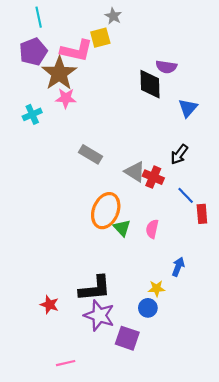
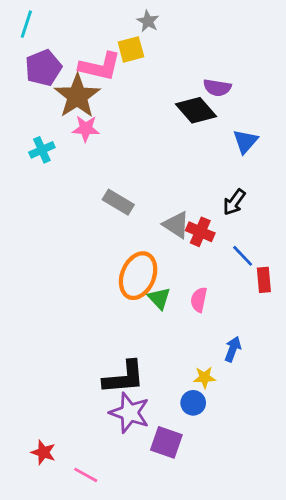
cyan line: (39, 17) -> (26, 24), moved, turned 30
black diamond: (150, 84) -> (196, 110), turned -40
red star: (49, 305) -> (43, 452), moved
pink line: (66, 363) -> (86, 475), turned 42

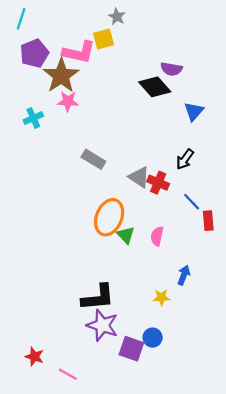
blue circle: (193, 403) -> (153, 338), moved

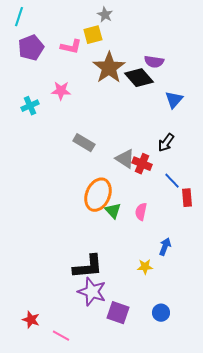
pink L-shape: (79, 52) -> (71, 47), size x0.7
brown star: (61, 76) -> (109, 68), moved
blue circle: (153, 338) -> (161, 313), moved

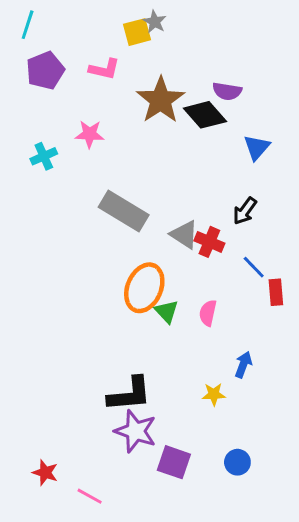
yellow square: (93, 35) -> (137, 32), moved
gray rectangle: (84, 143) -> (124, 211), size x1.5

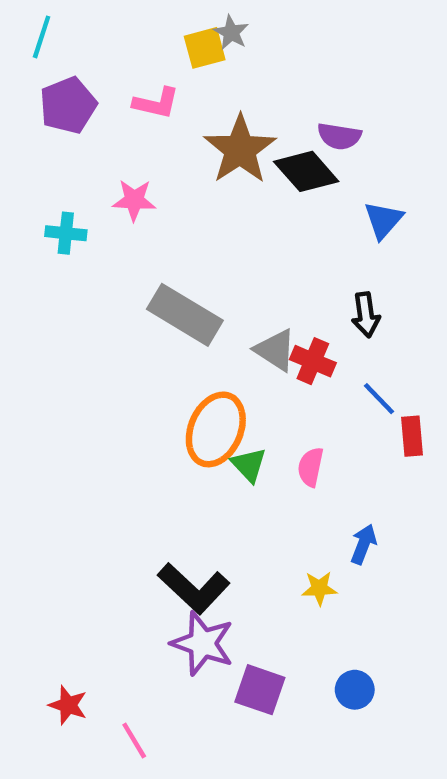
cyan cross: (44, 156) -> (66, 233), turned 30
black arrow: (245, 211) -> (366, 315), turned -44
black L-shape: (130, 394) -> (194, 588), turned 48
pink line: (90, 496) -> (134, 740), turned 30

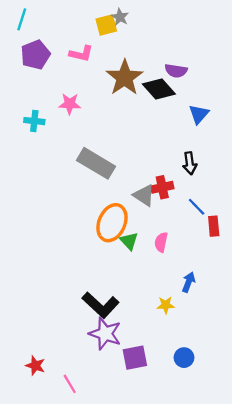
gray triangle: (275, 350) -> (144, 195), moved
red cross: (313, 361) -> (162, 187), turned -35
purple square: (260, 690) -> (135, 358), turned -30

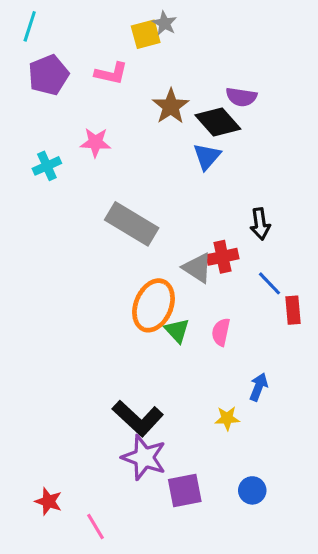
brown star: (125, 78) -> (171, 106), size x0.7
blue triangle: (199, 114) -> (207, 156), moved
cyan cross: (34, 121) -> (47, 166), turned -30

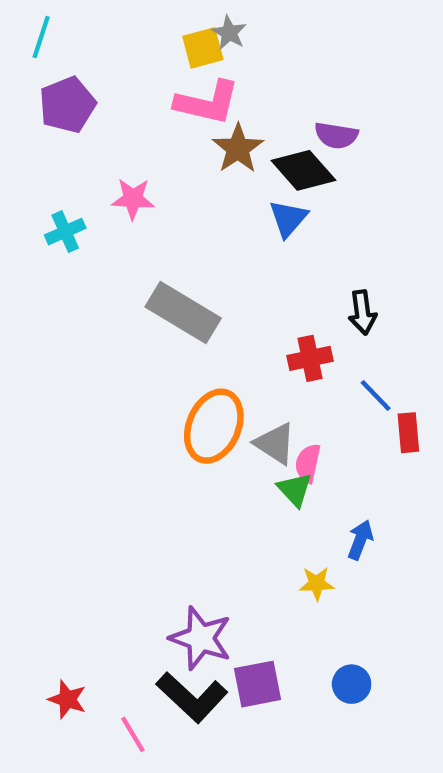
pink L-shape: (111, 73) -> (207, 103), moved, size x1.4
gray triangle: (197, 268) -> (275, 444), moved
green triangle: (177, 331) -> (295, 490), moved
black L-shape: (138, 418) -> (192, 697), moved

